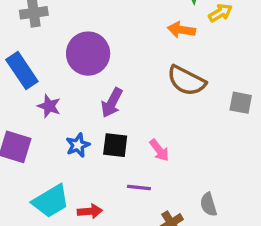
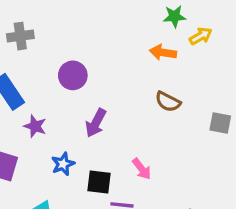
purple circle: (88, 54) -> (73, 75), size x0.7
brown semicircle: (186, 81) -> (168, 102), size x0.7
black square: (115, 145) -> (99, 182), moved

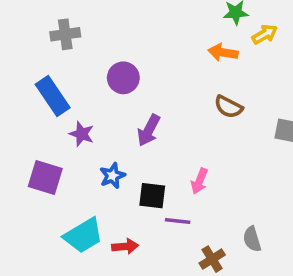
pink arrow: (142, 169) -> (199, 181), turned 60

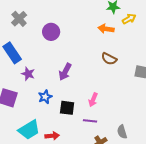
gray cross: (65, 34) -> (19, 19), turned -35
purple circle: (123, 78) -> (51, 32), moved
purple line: (178, 221) -> (90, 121), moved

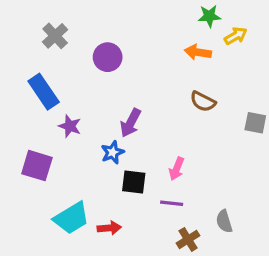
blue star: (45, 97) -> (112, 152), moved

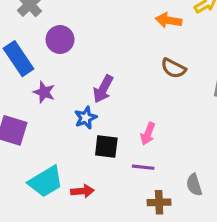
purple circle: (108, 57) -> (60, 39), moved
brown cross: (188, 239) -> (159, 202), turned 30

